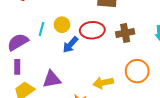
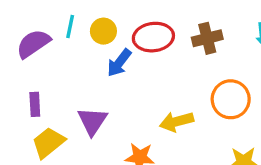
cyan line: (42, 29) -> (70, 27), moved
purple semicircle: (18, 42) -> (33, 44), moved
purple triangle: (52, 79) -> (92, 121), turned -42

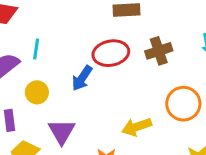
yellow circle: (103, 31) -> (37, 92), moved

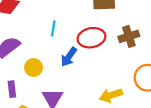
cyan line: (36, 49) -> (53, 28), moved

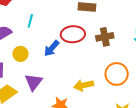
cyan line: (53, 28) -> (30, 21), moved

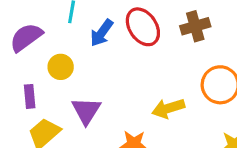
red ellipse: (73, 34) -> (143, 27), turned 65
blue arrow: (52, 48) -> (102, 33), moved

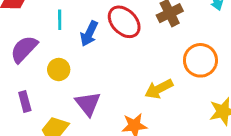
purple rectangle: (30, 96) -> (25, 101), moved

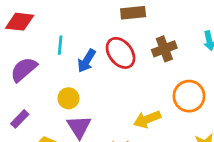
yellow circle: (59, 69) -> (68, 98), moved
purple rectangle: (25, 101) -> (20, 119), turned 54

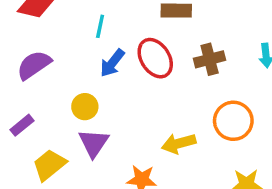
cyan line: (60, 45) -> (100, 26), moved

